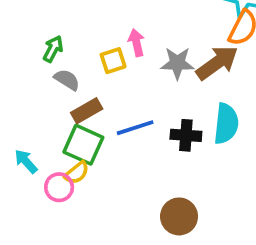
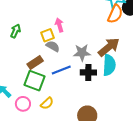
gray star: (177, 63) -> (82, 53), moved
brown arrow: (217, 63) -> (109, 47), moved
gray semicircle: (67, 80) -> (53, 46), moved
yellow semicircle: (77, 173) -> (47, 103), moved

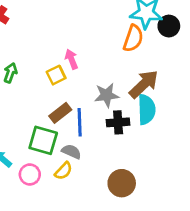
orange semicircle: (115, 14) -> (133, 38), moved
gray semicircle: (53, 46) -> (71, 152), moved
brown rectangle: (35, 63) -> (60, 113), moved
blue line: (61, 70) -> (80, 122), turned -66

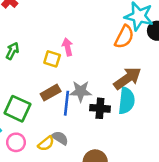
yellow square: (56, 75) -> (52, 59), turned 35
gray star: (107, 95) -> (81, 91), moved
green square: (43, 140) -> (17, 109), moved
gray semicircle: (71, 152) -> (60, 138), moved

